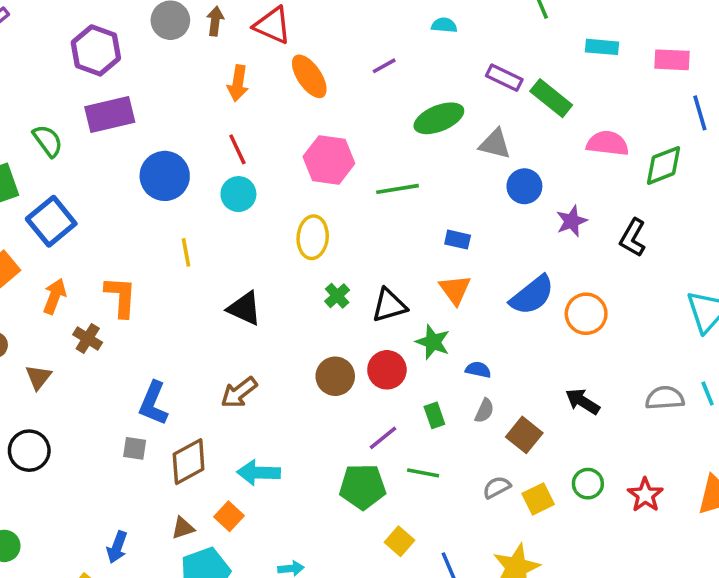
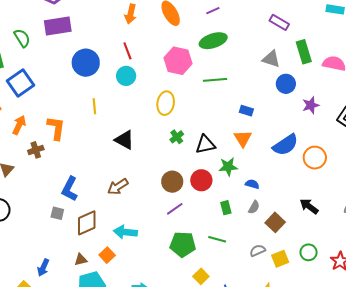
green rectangle: (551, 98) -> (304, 52), moved, turned 30
green ellipse: (439, 118) -> (213, 41), moved
brown cross: (88, 339) -> (36, 150), turned 35
green star: (433, 342) -> (228, 167), turned -30
purple line: (383, 438) -> (175, 209), moved

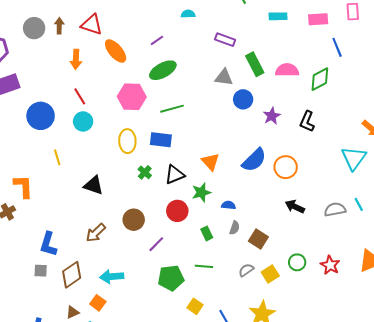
blue rectangle: (246, 111) -> (161, 140), moved, size x1.5
brown circle: (172, 182) -> (134, 220), moved
black arrow: (309, 206) -> (295, 207), moved

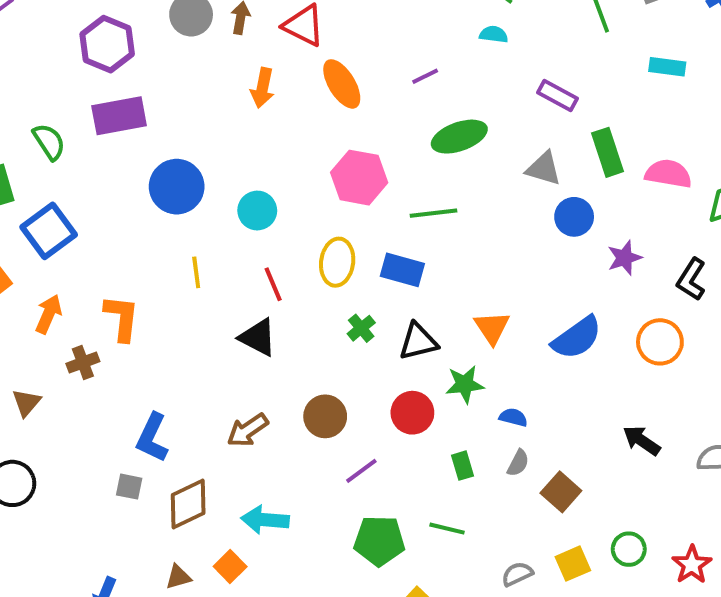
green ellipse: (163, 70) -> (459, 137), moved
red line: (80, 96) -> (273, 284), moved
orange circle: (286, 167) -> (660, 342), moved
gray semicircle: (246, 270) -> (517, 574), moved

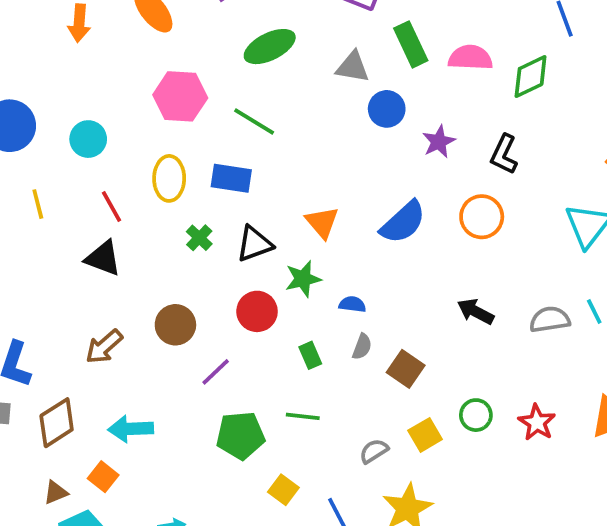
green line: (434, 213) -> (254, 121), turned 45

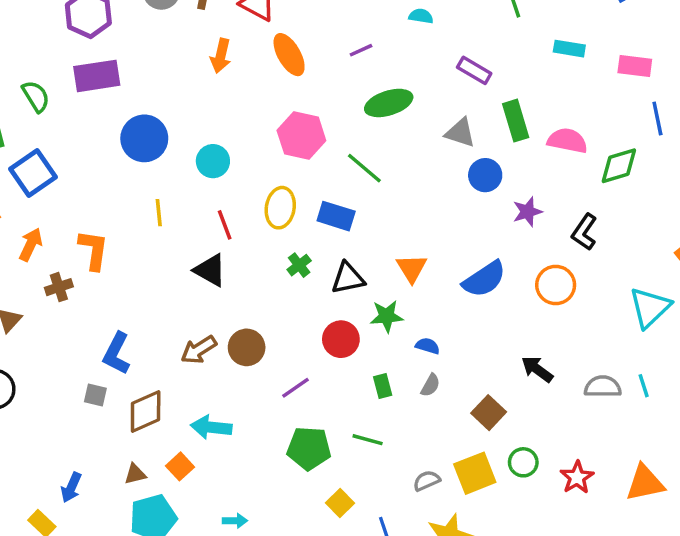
brown circle: (175, 325) -> (247, 347), moved
brown square: (406, 369) -> (489, 413), moved
yellow square: (425, 435) -> (475, 473), size x1.4

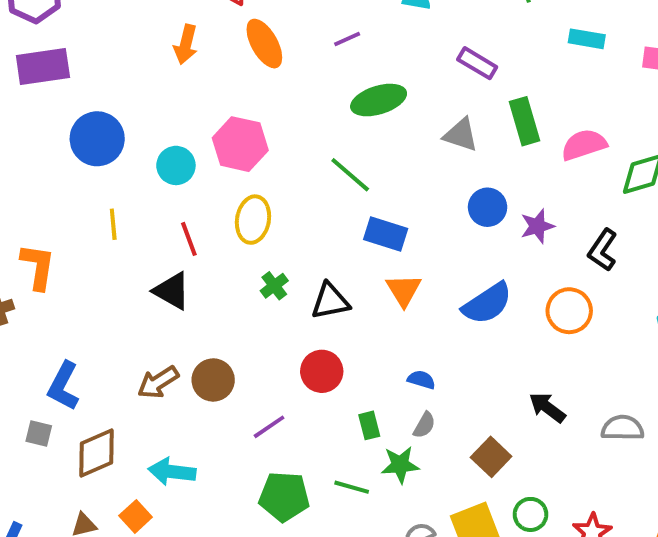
pink hexagon: (301, 136) -> (240, 144), moved
pink semicircle: (567, 141) -> (584, 145), turned -30
blue circle: (485, 175) -> (488, 207), moved
blue rectangle: (336, 216) -> (386, 234), moved
green star: (387, 316) -> (400, 465), moved

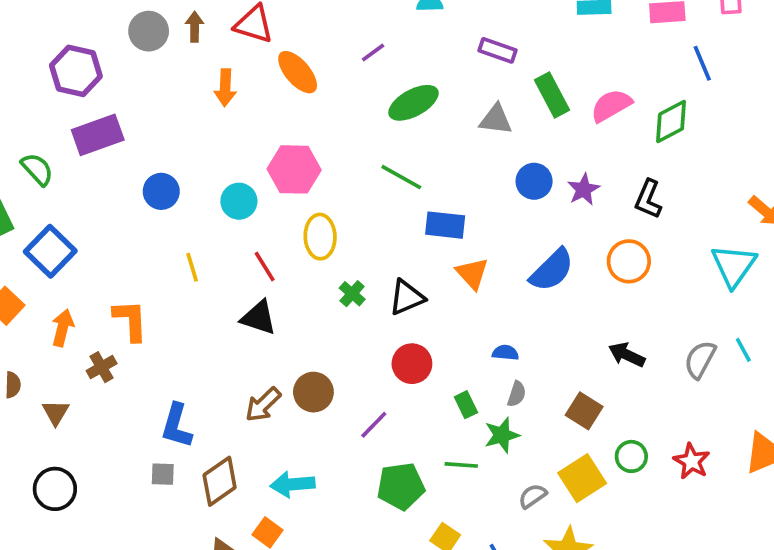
blue circle: (97, 139) -> (161, 191), size x0.7
gray semicircle: (623, 428) -> (700, 360), turned -51

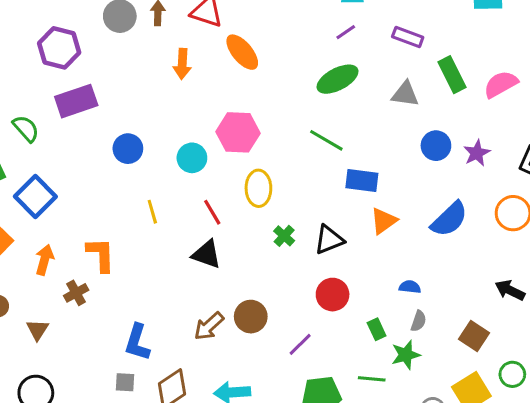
purple line: (373, 52) -> (346, 32), moved
orange triangle: (472, 273) -> (384, 221), turned 36

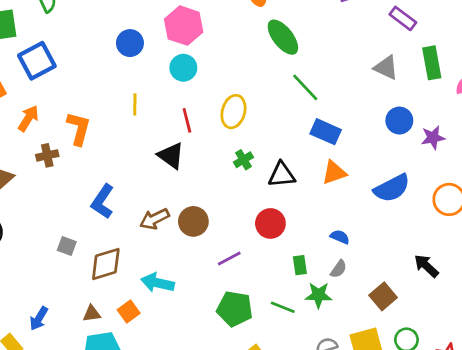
green ellipse: (338, 79) -> (283, 37), moved, turned 63
pink hexagon: (238, 132) -> (184, 26), moved
blue L-shape: (137, 342) -> (103, 202), moved

